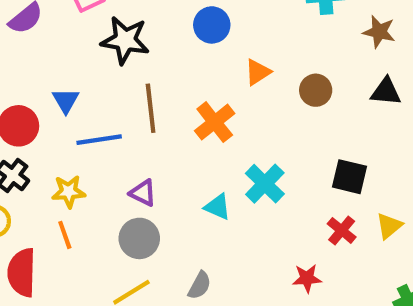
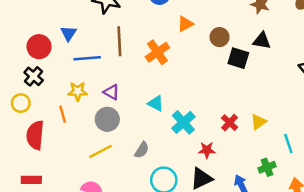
black square: (349, 177) -> (238, 58), moved
cyan cross: (265, 184) -> (183, 122), moved
yellow star: (69, 192) -> (78, 91), moved

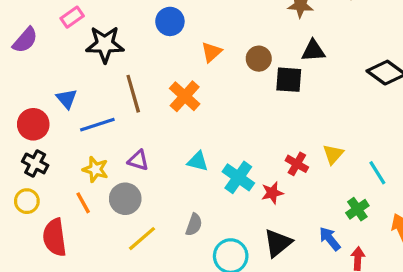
yellow star: (78, 91) -> (95, 169), turned 30
gray circle: (107, 119) -> (125, 199), moved
red star: (207, 150) -> (272, 193), moved

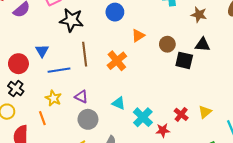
gray circle: (125, 199) -> (88, 119), moved

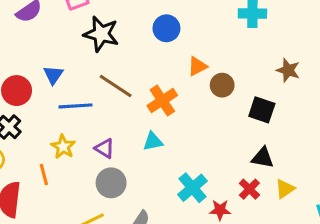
brown star: (199, 15) -> (288, 70), moved
brown circle: (167, 44) -> (222, 85), moved
black triangle: (203, 45) -> (263, 158), moved
brown line: (85, 54) -> (116, 86), turned -55
cyan triangle: (119, 103) -> (153, 141), moved, turned -40

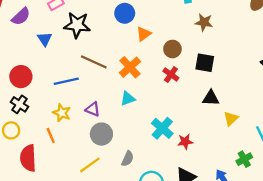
orange triangle: (197, 66) -> (144, 34), moved
brown star: (288, 70) -> (204, 22), moved
blue triangle: (53, 75) -> (45, 39), moved
red cross: (249, 189) -> (171, 75), moved

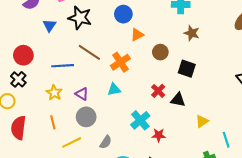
red cross: (171, 75) -> (158, 91), moved
black triangle: (211, 98) -> (178, 100), moved
orange line: (51, 136) -> (53, 122), moved

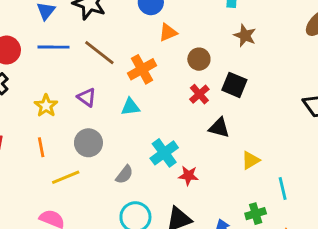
blue line: (63, 66) -> (54, 47), moved
red cross: (158, 91) -> (199, 94), moved
purple triangle: (82, 94) -> (87, 97), moved
gray semicircle: (106, 142) -> (124, 175), moved

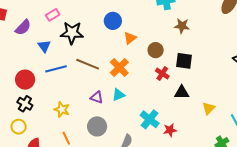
purple triangle: (87, 97) -> (97, 97), moved

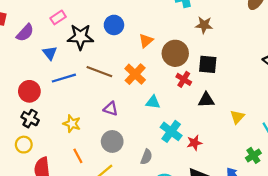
blue circle: (113, 21) -> (114, 25), moved
brown circle: (156, 50) -> (175, 53), size x1.5
cyan triangle: (118, 95) -> (153, 102), moved, turned 32

